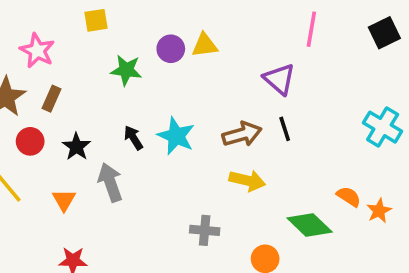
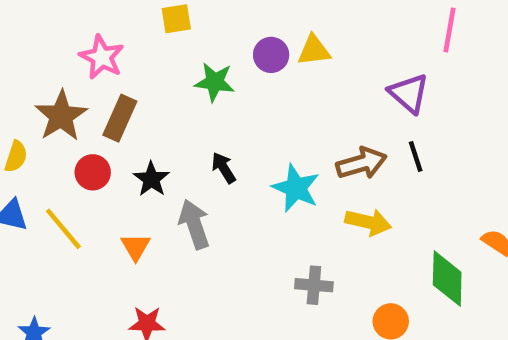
brown rectangle: (52, 99) -> (120, 118), size x1.4
cyan star: (176, 136) -> (296, 188), moved
green diamond: (310, 225) -> (447, 278), turned 48

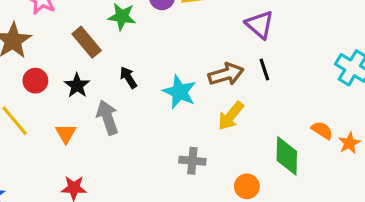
brown rectangle: (120, 118) -> (87, 42), moved, turned -64
yellow arrow: (368, 222) -> (231, 116), turned 116

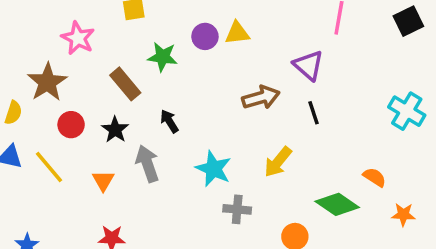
brown arrow: (226, 74) -> (261, 97), moved
cyan star: (180, 92) -> (213, 169), moved
orange star: (349, 143) -> (403, 214), moved, turned 30
green diamond: (287, 156) -> (337, 204), turned -57

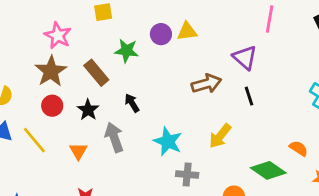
brown star: (47, 82) -> (51, 71), moved

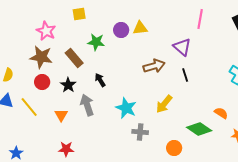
brown star: (51, 71) -> (41, 57), turned -30

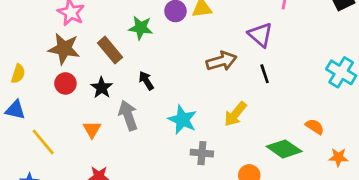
yellow line: (29, 107) -> (43, 142), moved

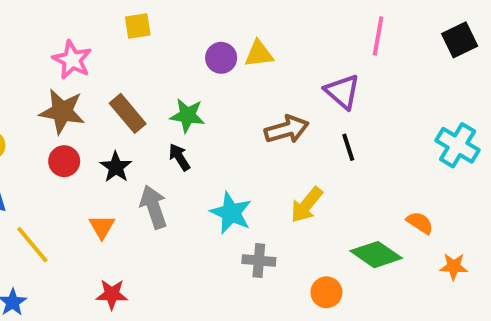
green star: (141, 28) -> (187, 115), moved

